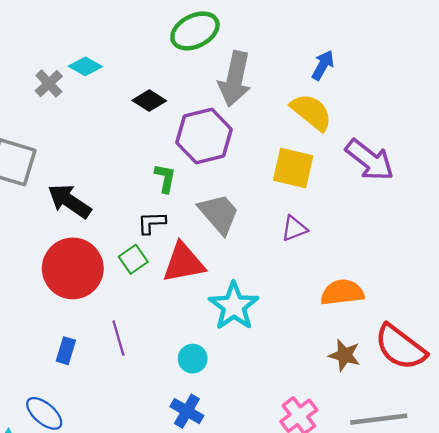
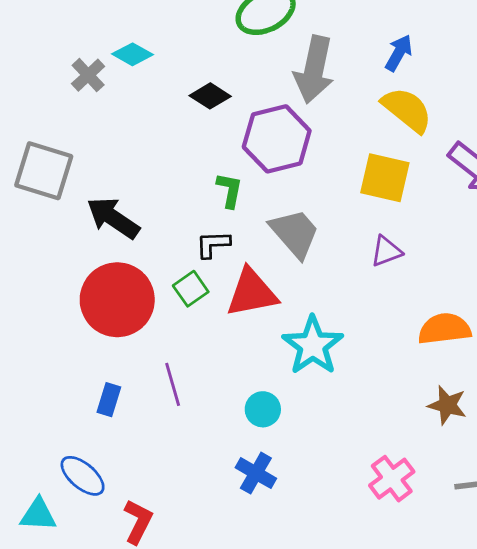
blue arrow: (323, 65) -> (399, 53), moved

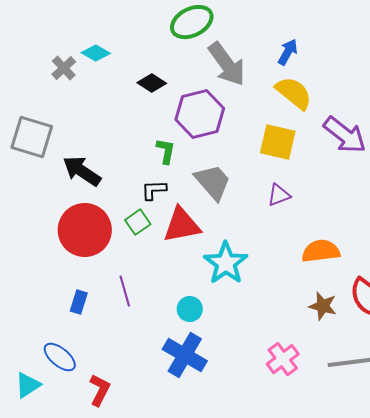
gray arrow: (314, 70) -> (227, 64), turned -48
blue cross: (256, 473) -> (185, 355), size x1.5
cyan triangle: (38, 515) -> (28, 385), turned -36

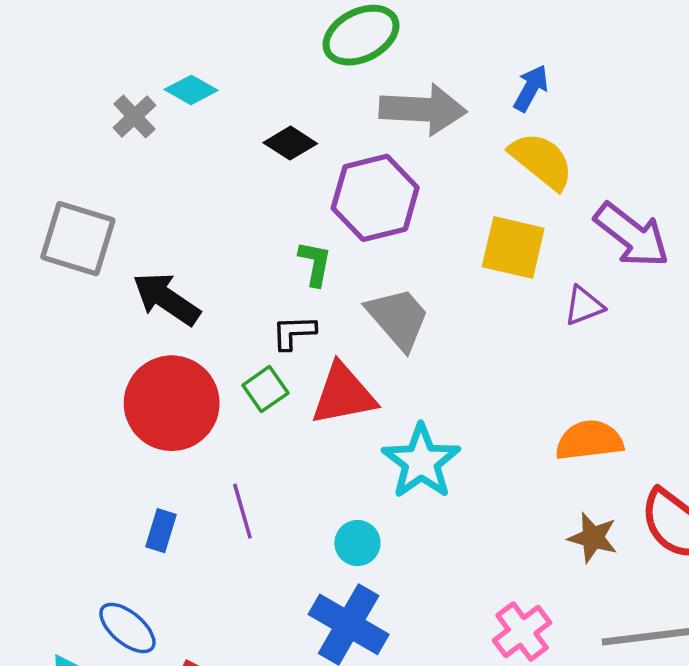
gray arrow: (227, 64) -> (423, 109), turned -51
purple triangle: (279, 195) -> (584, 306), moved

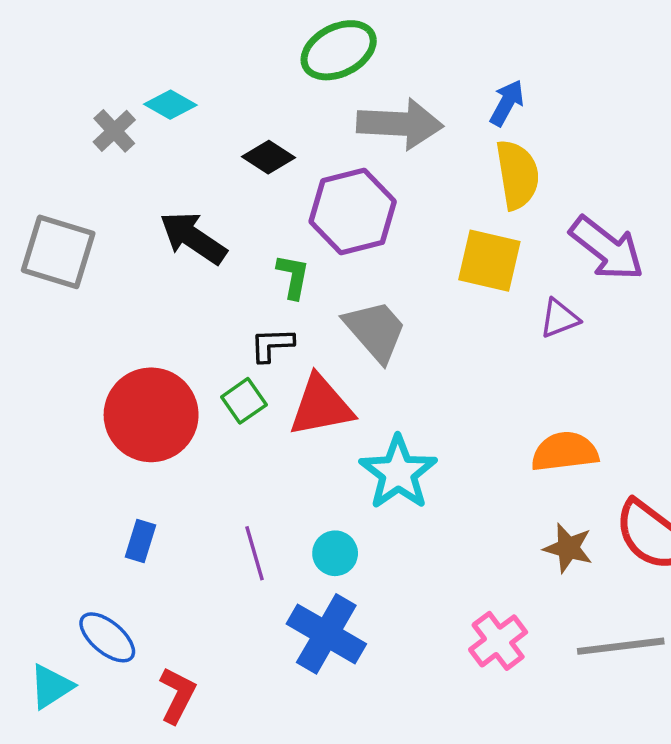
yellow semicircle: (542, 161) -> (517, 175), turned 42
black arrow: (166, 299) -> (193, 238), moved
purple line: (242, 511) -> (254, 553), moved

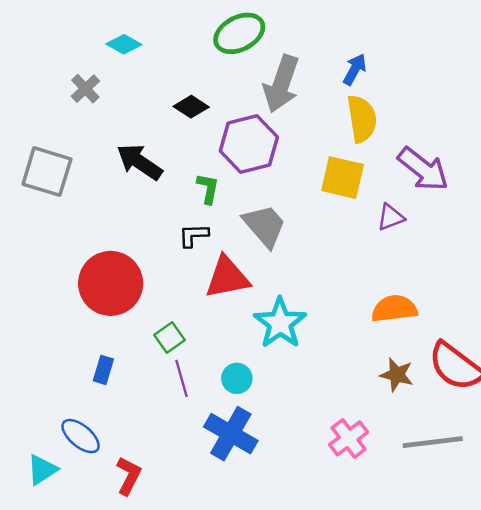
cyan diamond: (170, 105) -> (124, 44), moved
gray arrow: (400, 124) -> (281, 84), turned 106
green square: (244, 401) -> (170, 337), moved

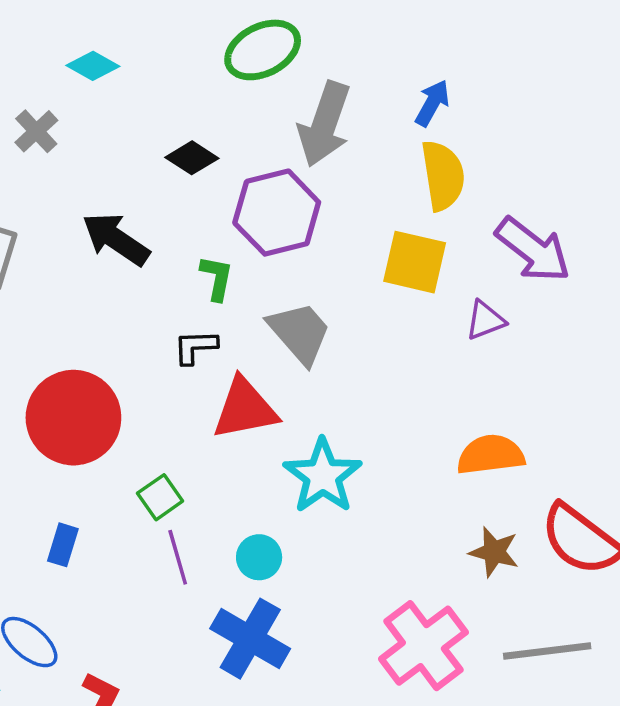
pink cross: (349, 438) -> (423, 646), size x1.5

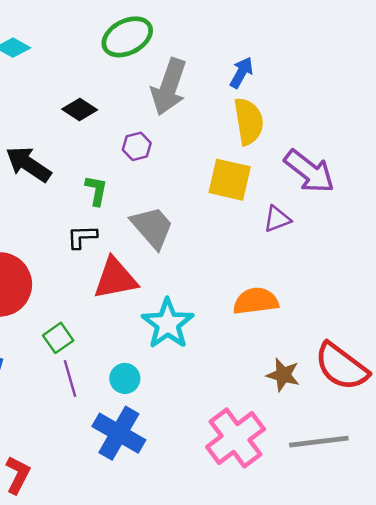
purple hexagon: (277, 213) -> (137, 146), size x0.5
orange semicircle: (491, 455) -> (256, 301), moved

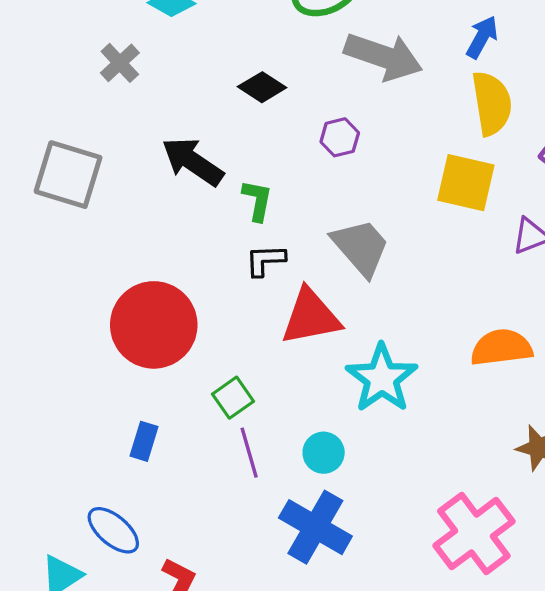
gray arrow: (169, 87) -> (383, 56), turned -90
green L-shape: (96, 190) -> (257, 200), moved

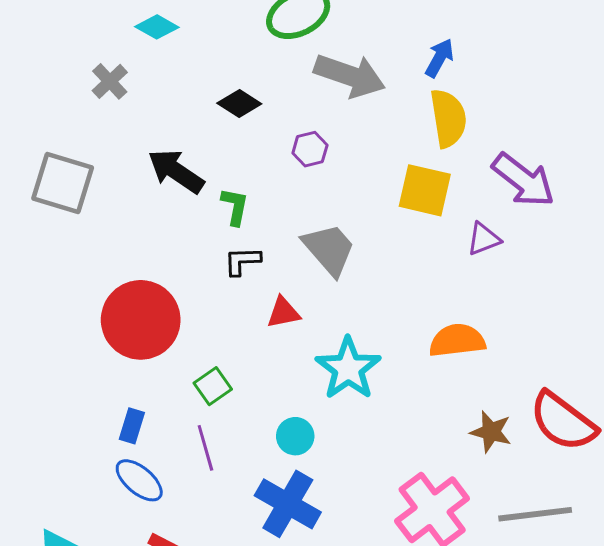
red triangle: (311, 317) -> (283, 313), size x0.6
purple line: (249, 453) -> (205, 448), moved
blue ellipse: (113, 530) -> (139, 480), moved

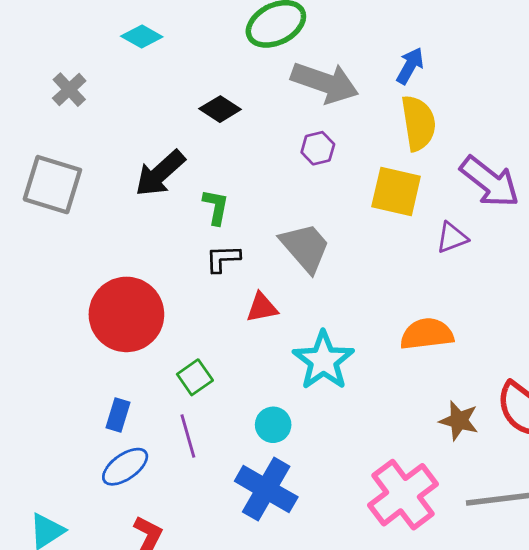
gray cross: (110, 81) -> (69, 90), moved
purple hexagon: (310, 149) -> (318, 148), moved
black arrow: (176, 171) -> (160, 173), turned -76
blue ellipse: (139, 480) -> (125, 467), turned -75

